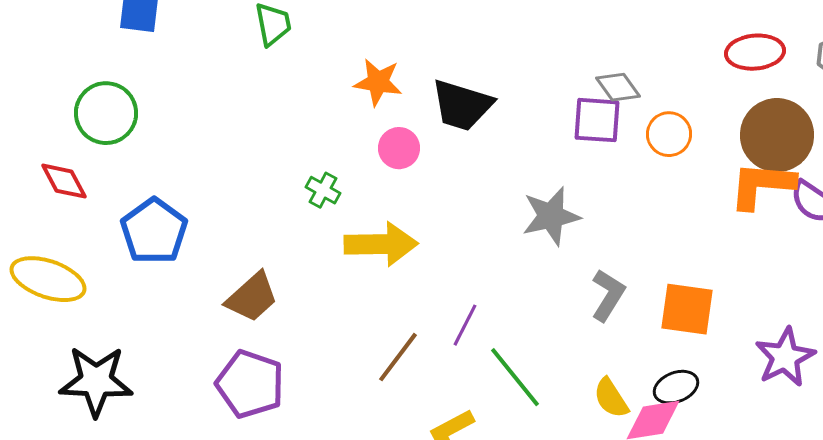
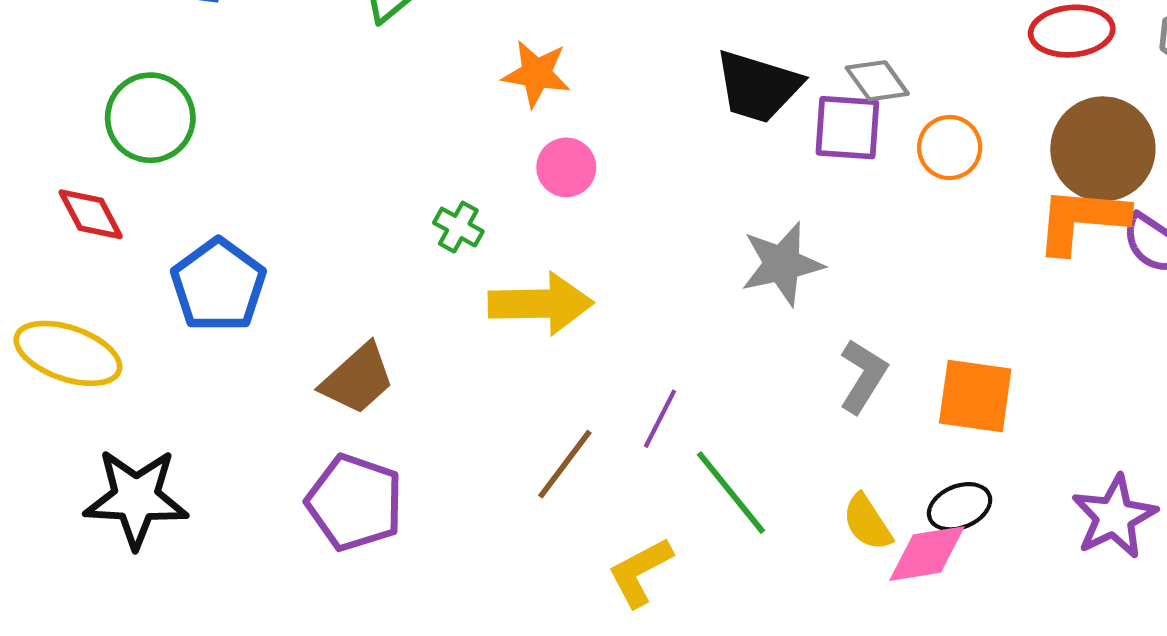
black trapezoid: (462, 105) -> (758, 86), moved
purple star: (785, 357) -> (1114, 517), moved

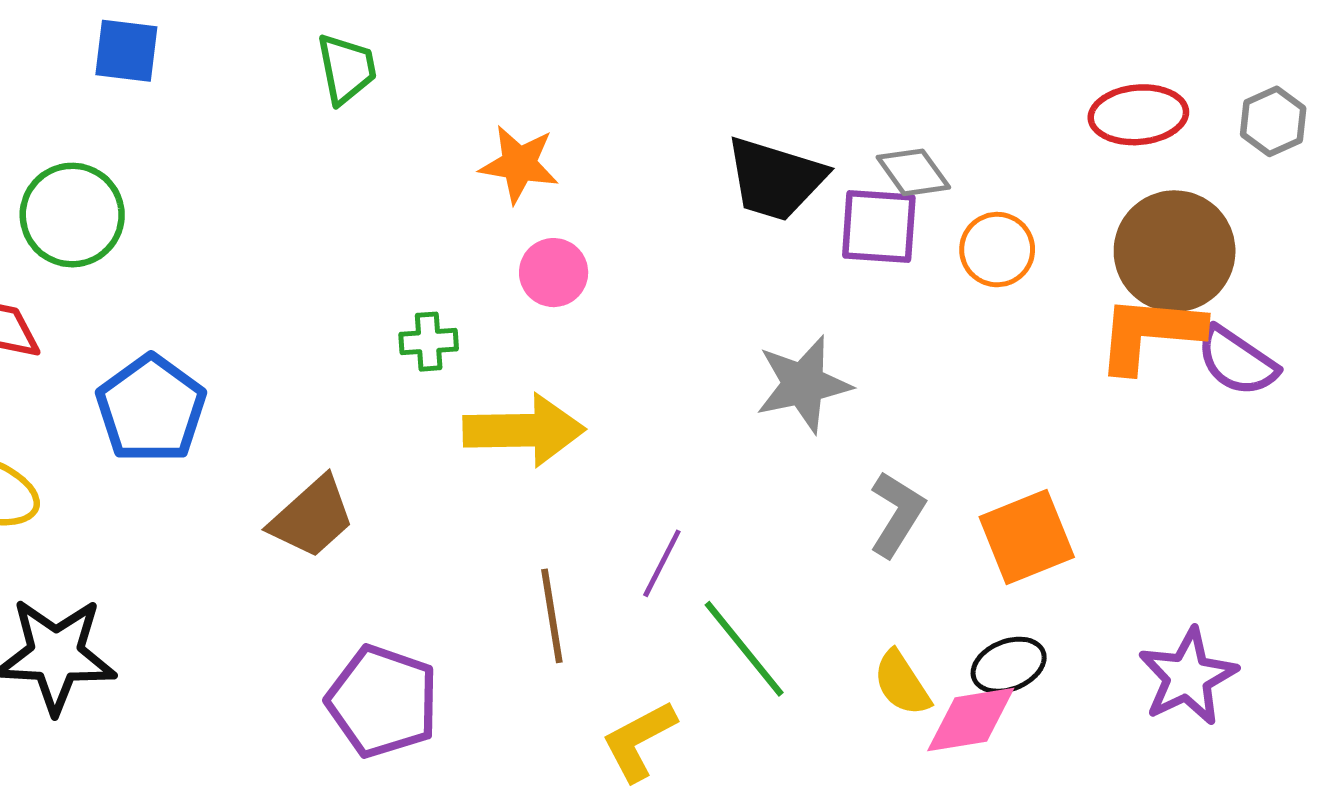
green cross: (458, 227) -> (429, 342), turned -33
orange square: (975, 396) -> (1027, 537), turned -30
brown line: (565, 464) -> (552, 616), turned -46
purple pentagon: (355, 502) -> (383, 701), moved

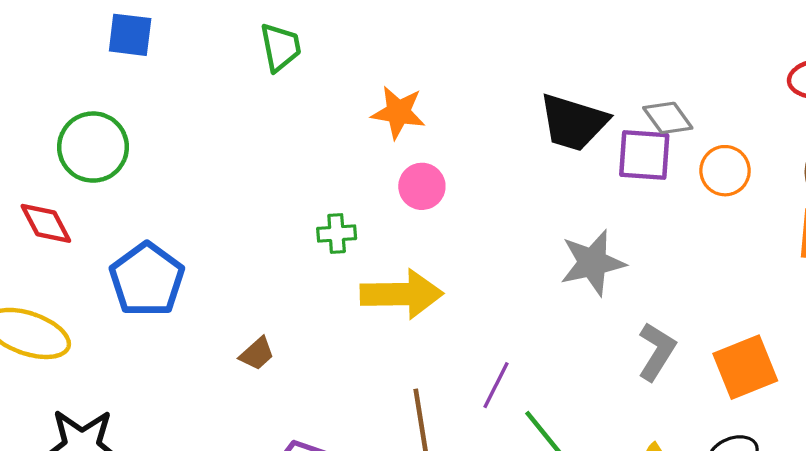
brown trapezoid: (312, 517) -> (257, 354), size x0.6

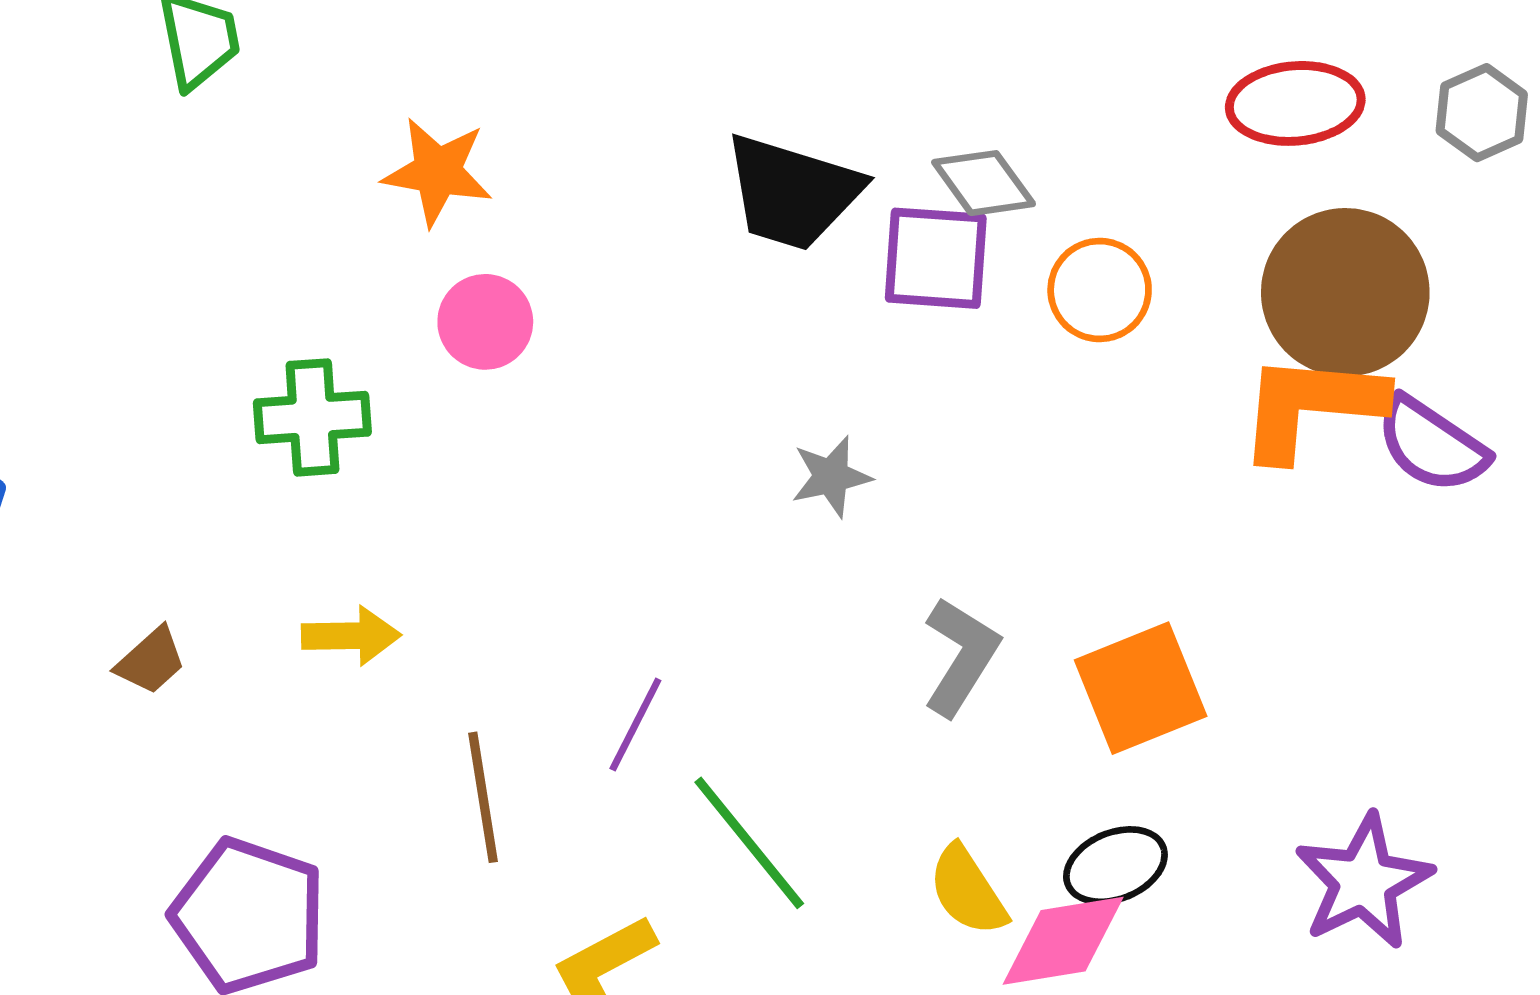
green cross: (337, 234) -> (312, 417), size x1.4
gray star: (593, 263) -> (831, 477), size x0.6
yellow arrow: (402, 294) -> (351, 636), moved, size x0.6

